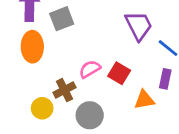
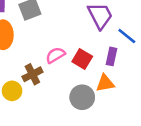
purple rectangle: (165, 79) -> (112, 56), moved
gray circle: (90, 115) -> (82, 97), moved

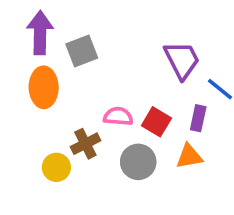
pink semicircle: (55, 55) -> (118, 116), turned 36
gray circle: (82, 97) -> (138, 162), moved

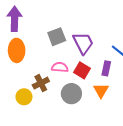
gray square: (82, 51) -> (57, 37), moved
purple trapezoid: (182, 60) -> (83, 43), moved
orange triangle: (189, 156) -> (101, 90), turned -49

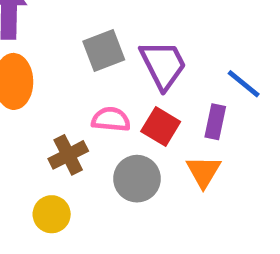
yellow circle: (24, 97) -> (52, 214), moved

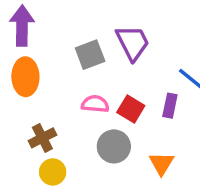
purple trapezoid: (163, 65) -> (133, 43), moved
brown cross: (68, 155) -> (42, 138), moved
orange triangle: (203, 172) -> (161, 163), moved

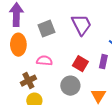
gray square: (90, 55) -> (46, 29), moved
pink semicircle: (95, 104) -> (44, 61), moved

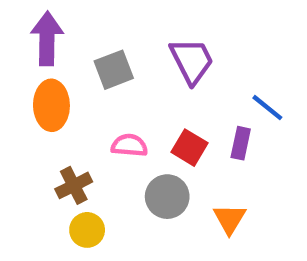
pink semicircle: (44, 61) -> (129, 145), moved

